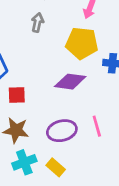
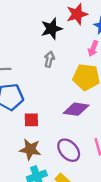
purple ellipse: (62, 131) -> (69, 150), turned 60

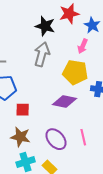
black star: (52, 29) -> (45, 26), turned 30
gray arrow: (49, 59) -> (42, 54), size x1.6

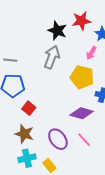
purple diamond: (65, 102) -> (82, 113), moved
red square: (23, 110) -> (29, 108), turned 32
pink line: (83, 137) -> (84, 140), turned -35

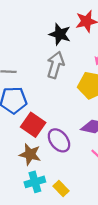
red square: (29, 108) -> (33, 125), size x1.5
purple ellipse: (58, 139) -> (59, 140), moved

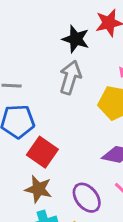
purple ellipse: (59, 140) -> (87, 198), moved

